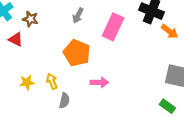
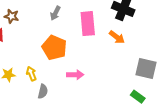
pink rectangle: (113, 27) -> (88, 24), turned -30
orange arrow: (170, 31) -> (117, 37), moved

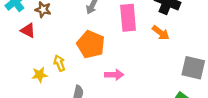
yellow arrow: (31, 74) -> (59, 63), moved

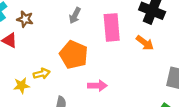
yellow arrow: (59, 63) -> (42, 74), turned 98

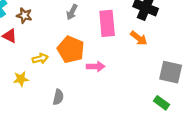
yellow arrow: (42, 74) -> (40, 59), moved
pink arrow: (97, 86) -> (96, 66), moved

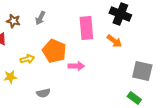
gray arrow: (72, 12) -> (40, 18), moved
gray semicircle: (58, 97) -> (43, 93), turned 64

